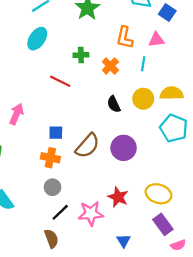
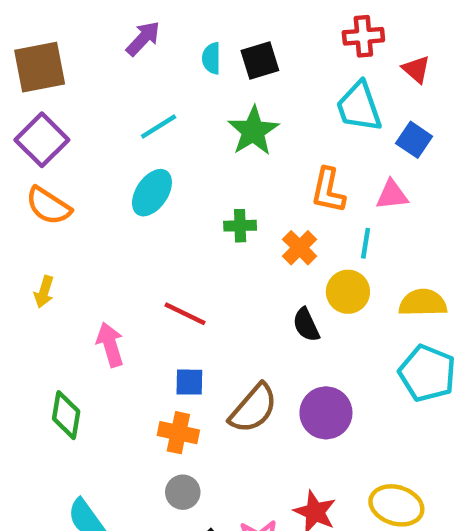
red line: (60, 81) -> (185, 314), moved
yellow circle: (143, 99) -> (348, 292), moved
pink arrow: (16, 114) -> (110, 345), turned -40

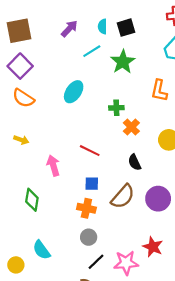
purple arrow: (143, 38) -> (69, 29), moved
cyan line: (159, 127) -> (92, 51), moved
orange cross: (300, 248) -> (131, 127), moved
yellow arrow: (44, 292) -> (21, 140), turned -88
black semicircle: (306, 325) -> (135, 162), moved

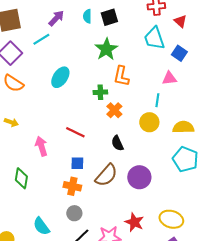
cyan line: (92, 51) -> (41, 39), moved
orange L-shape: (159, 91) -> (121, 76), moved
cyan semicircle: (42, 250) -> (41, 226), moved

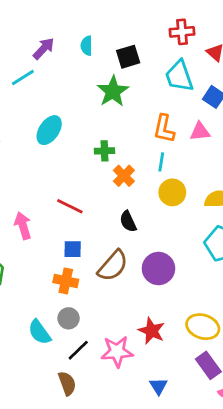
black square: (109, 17) -> (128, 57), moved
orange L-shape: (121, 76) -> (164, 129), moved
cyan line: (157, 100) -> (161, 162), moved
cyan semicircle: (41, 226) -> (39, 332), moved

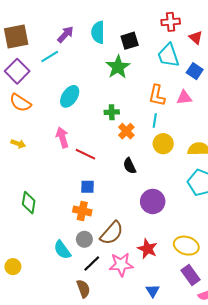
cyan semicircle: (87, 46) -> (98, 32), size x1.5
pink arrow: (23, 226) -> (62, 137), moved
brown semicircle: (113, 266) -> (112, 233), moved

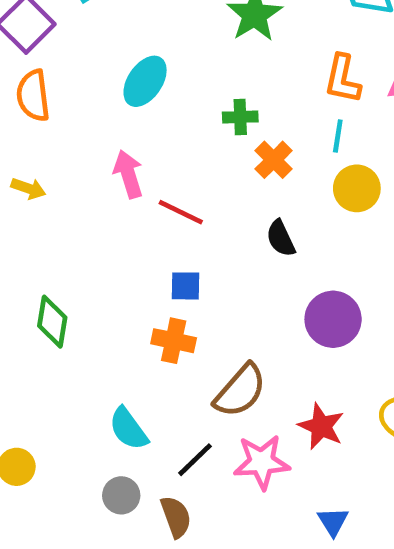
orange semicircle: (20, 103) -> (33, 96), turned 50
gray circle: (84, 239) -> (121, 495), moved

